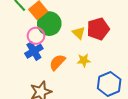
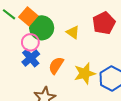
red pentagon: (98, 29) -> (104, 23), moved
yellow star: (84, 60) -> (85, 73), moved, size x1.5

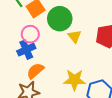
green circle: (42, 28) -> (60, 19), moved
orange semicircle: (56, 65) -> (35, 71), moved

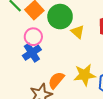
orange semicircle: (35, 71) -> (56, 80), moved

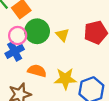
green circle: (60, 17) -> (37, 31), moved
orange semicircle: (56, 80) -> (37, 71), moved, turned 60

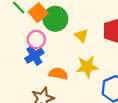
green circle: (37, 31) -> (55, 19), moved
yellow star: (65, 79) -> (87, 67), moved

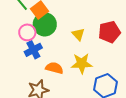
green circle: (55, 19) -> (45, 24), moved
pink circle: (36, 40) -> (27, 32), moved

